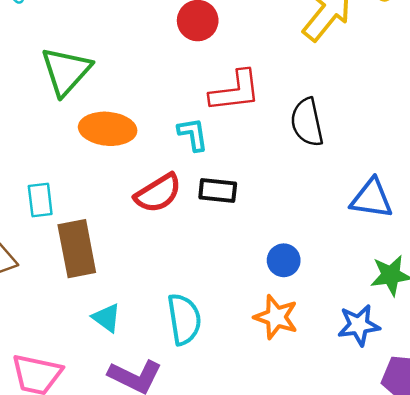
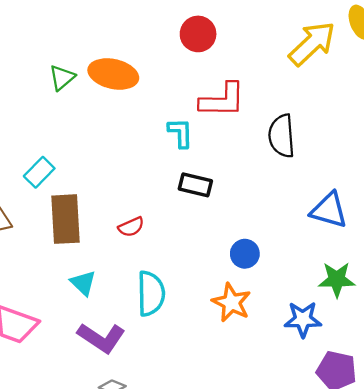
green triangle: (66, 71) -> (62, 78), moved, size x0.6
orange ellipse: (108, 129) -> (113, 74), moved
red semicircle: (158, 193) -> (131, 227), moved, size x0.6
cyan rectangle: (40, 200) -> (39, 172), turned 44

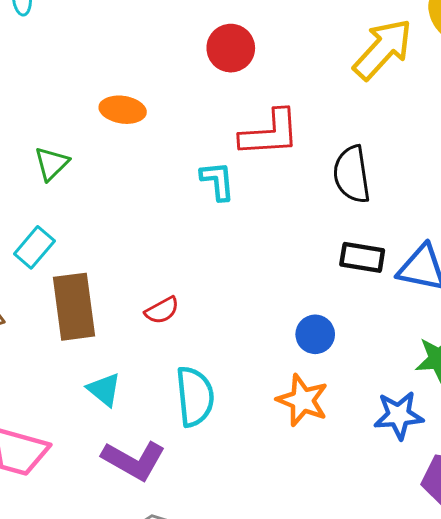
orange ellipse: (113, 74) -> (123, 110), size x0.7
green triangle: (62, 78) -> (52, 164), moved
black rectangle: (195, 185) -> (362, 257), moved

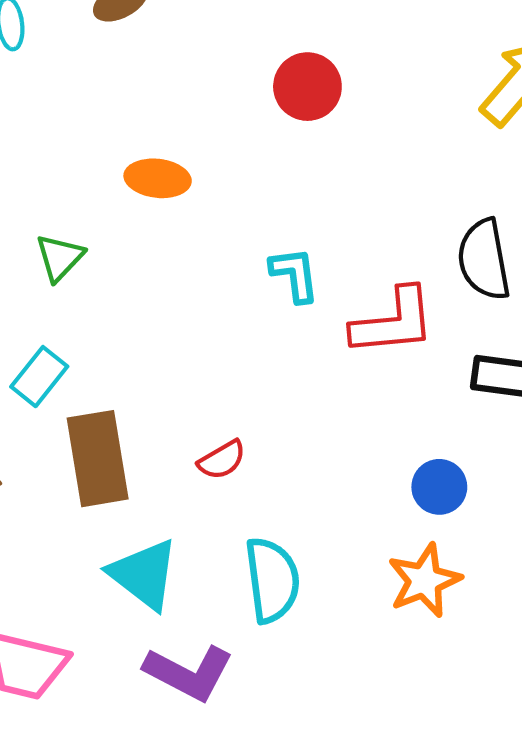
red L-shape: (270, 133) -> (393, 322), moved
cyan triangle: (104, 390) -> (144, 574), size x1.5
orange star: (302, 400) -> (424, 581), turned 30

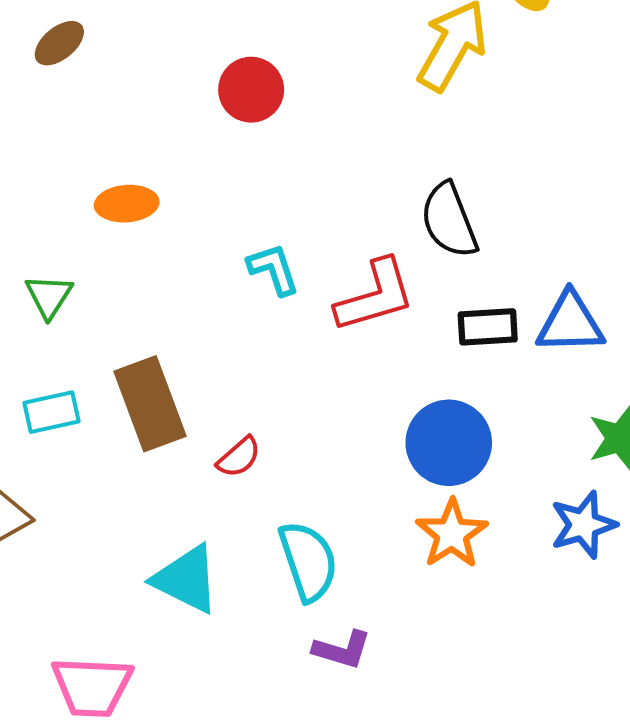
cyan rectangle: (39, 377) -> (51, 412), turned 50
brown rectangle: (98, 459) -> (150, 404), moved
blue circle: (439, 487) -> (449, 443), size x1.6
purple L-shape: (189, 673) -> (342, 650), moved, size x0.7

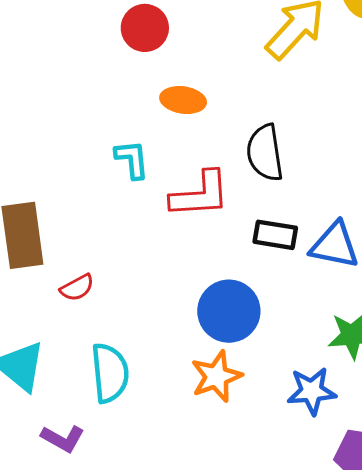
orange ellipse: (127, 204) -> (183, 100), moved
purple L-shape: (342, 650) -> (63, 439), moved

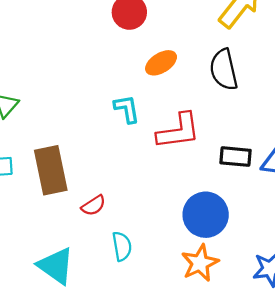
orange ellipse: (183, 100) -> (161, 63), turned -36
black semicircle: (265, 153) -> (224, 70), moved
cyan semicircle: (110, 373) -> (122, 246), moved, size x0.7

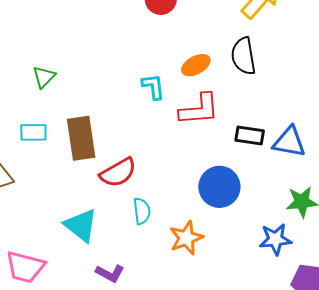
orange ellipse: (161, 63) -> (196, 65), moved
red semicircle: (93, 206) -> (118, 173), size x1.6
orange star: (200, 263) -> (186, 238), moved

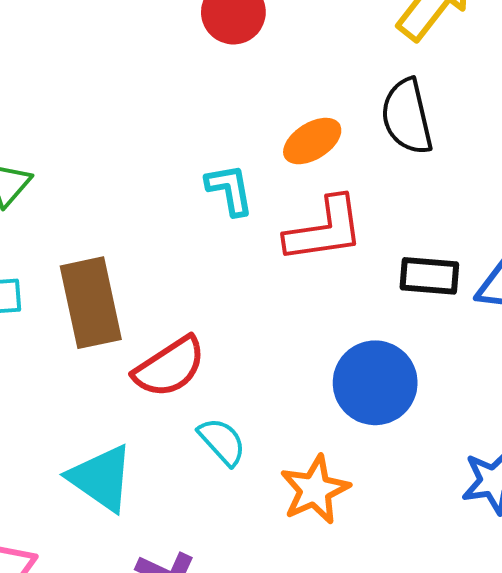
cyan semicircle: (142, 211) -> (222, 442), turned -32

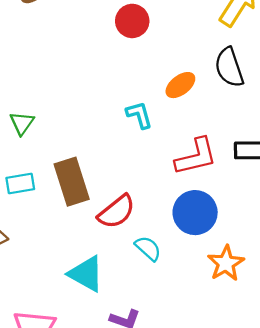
red L-shape: (324, 230) -> (196, 157), moved
blue circle: (375, 383) -> (195, 213), moved
orange star: (315, 490) -> (226, 263), moved

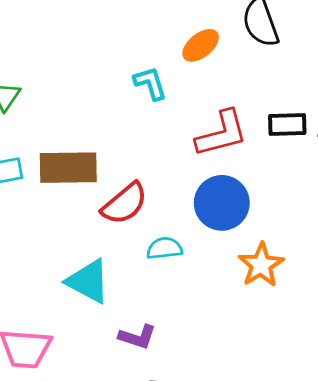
brown rectangle: (72, 182) -> (68, 168), turned -72
cyan semicircle: (148, 248) -> (164, 248), turned -48

